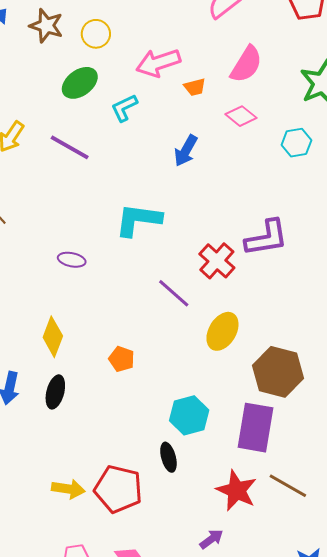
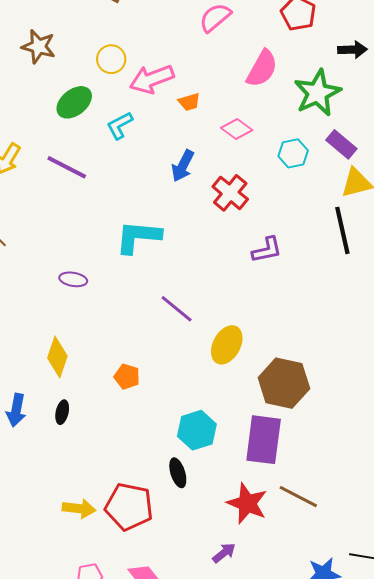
yellow circle: (96, 34) -> (111, 59), moved
pink semicircle: (246, 64) -> (262, 69), moved
purple L-shape: (266, 238) -> (267, 250), size x0.7
red cross: (217, 261) -> (230, 193), moved
black ellipse: (55, 392) -> (62, 412), size x0.7

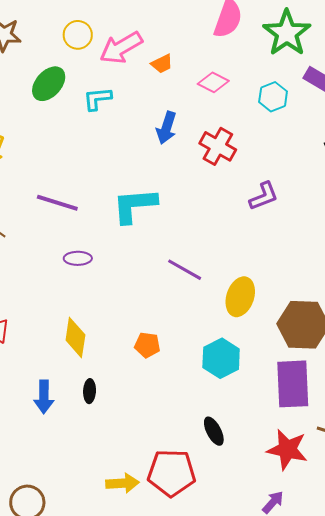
cyan L-shape: (120, 125) -> (97, 99), turned 32
purple line: (67, 167) -> (57, 203), moved
cyan hexagon: (197, 430) -> (221, 358), moved

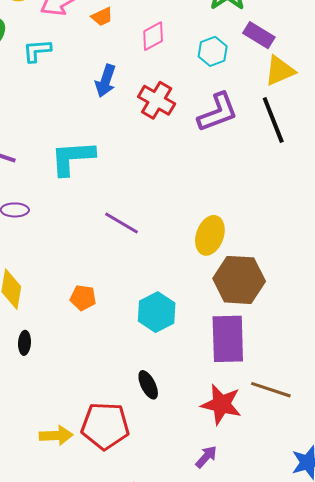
pink diamond: (213, 82) -> (153, 36), turned -56
purple L-shape: (264, 196) -> (218, 112), moved, size x1.4
yellow ellipse: (240, 297) -> (210, 235), moved

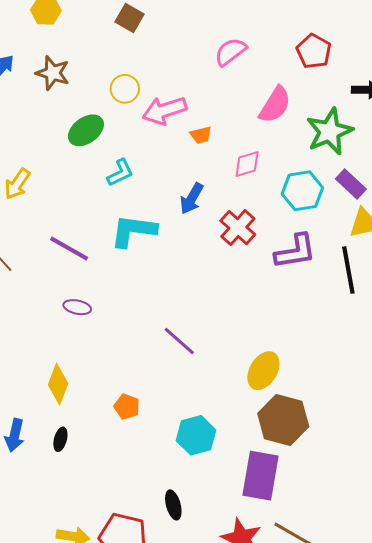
cyan L-shape: (37, 51) -> (120, 173), moved, turned 148
cyan hexagon: (213, 51) -> (302, 191), size x1.4
cyan L-shape: (72, 158) -> (133, 231), moved

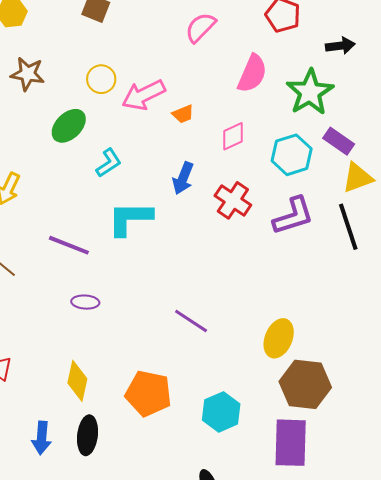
orange pentagon: (127, 407) -> (148, 393), size x1.8
black ellipse: (60, 439) -> (88, 435), size x1.6

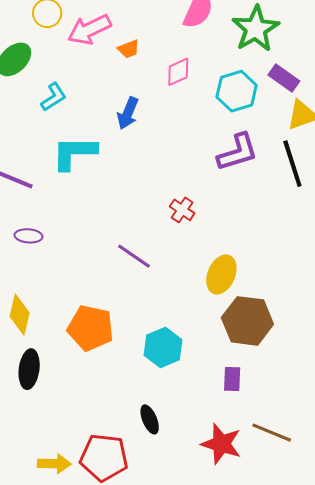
red cross: (233, 200) -> (182, 210), moved, size x0.7
purple rectangle: (291, 443) -> (232, 379), size x0.5

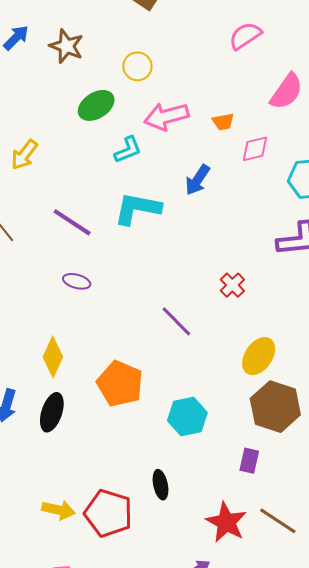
pink arrow: (89, 30) -> (166, 116), moved
orange trapezoid: (129, 49) -> (223, 122), moved

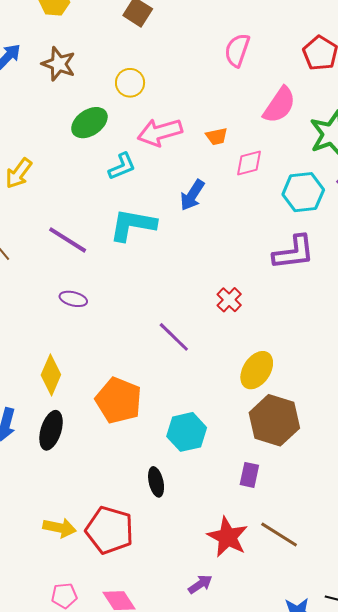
pink semicircle: (245, 36) -> (237, 50), turned -36
black ellipse: (161, 485) -> (156, 482), moved

